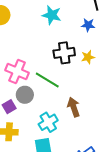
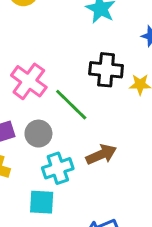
gray circle: (25, 95) -> (38, 134), moved
brown arrow: (74, 107) -> (101, 155), turned 72

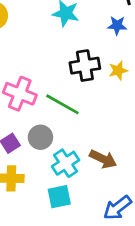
brown arrow: (101, 155) -> (103, 159), moved, turned 64

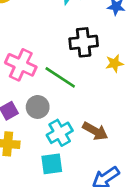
yellow star: (118, 70) -> (114, 63), moved

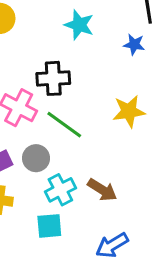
black cross: (84, 42) -> (53, 78), moved
yellow star: (114, 63) -> (129, 111), size x1.5

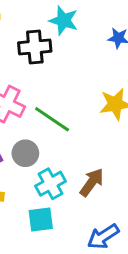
black cross: (53, 78) -> (35, 47), moved
brown arrow: (102, 190) -> (92, 182), turned -84

